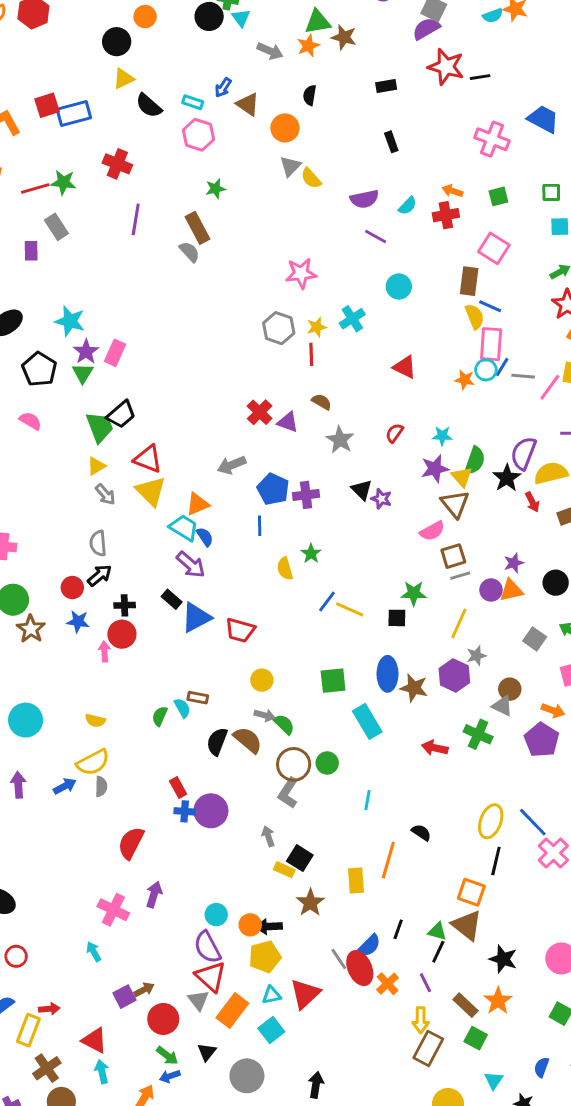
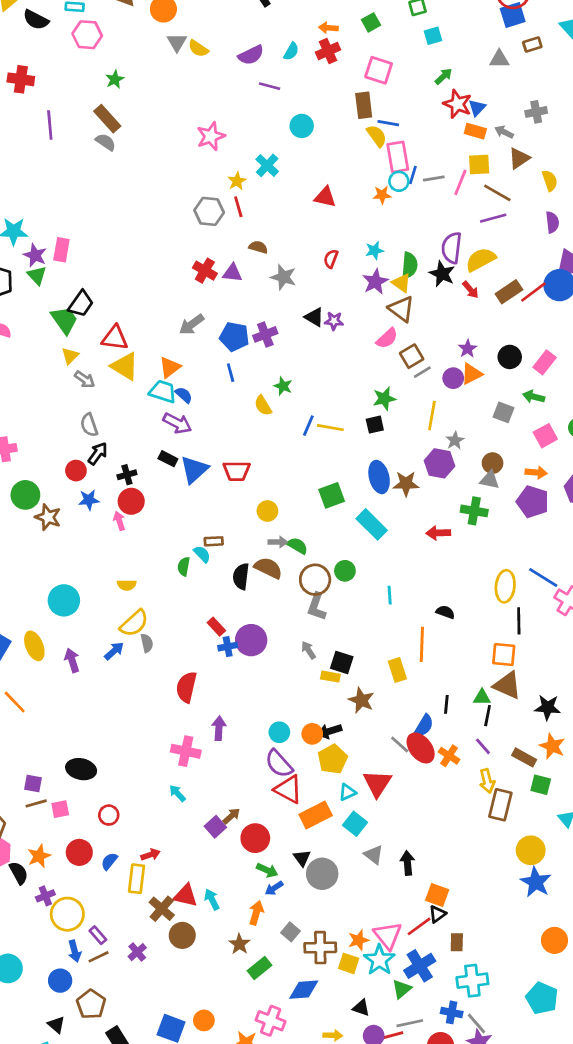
gray hexagon: (279, 328) -> (209, 211), moved
gray triangle: (198, 1000) -> (374, 855), moved
orange rectangle: (232, 1011) -> (316, 815), turned 40
red triangle: (94, 1040) -> (185, 895), moved
gray circle: (247, 1076) -> (322, 874), moved

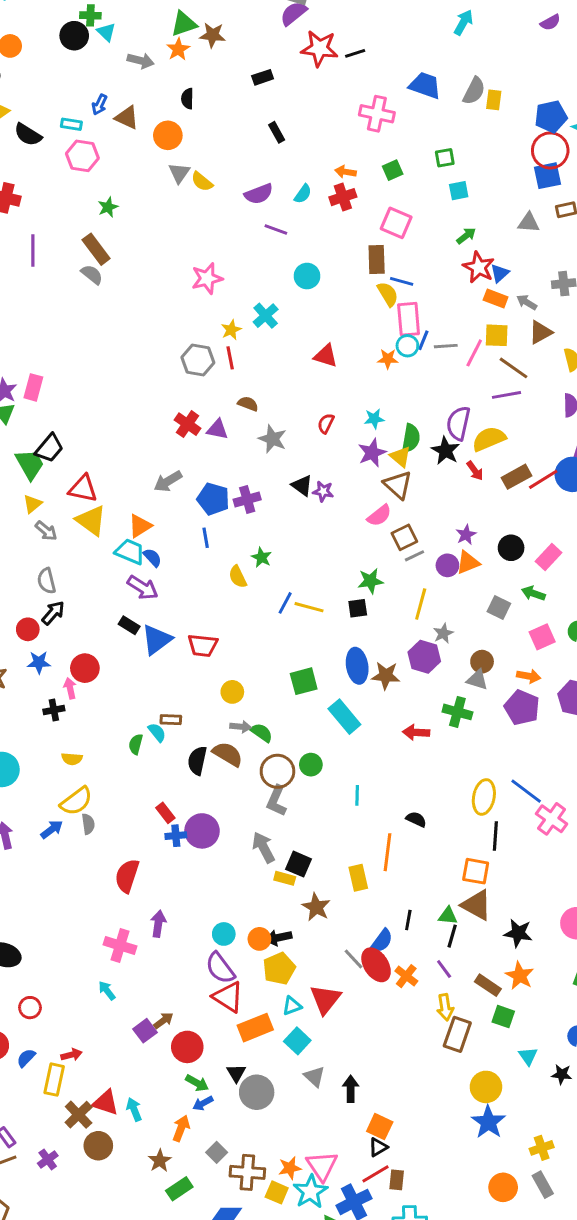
black cross: (127, 475) -> (54, 710), moved
gray arrow: (308, 650) -> (263, 847), size x1.5
red line: (419, 926) -> (376, 1174), moved

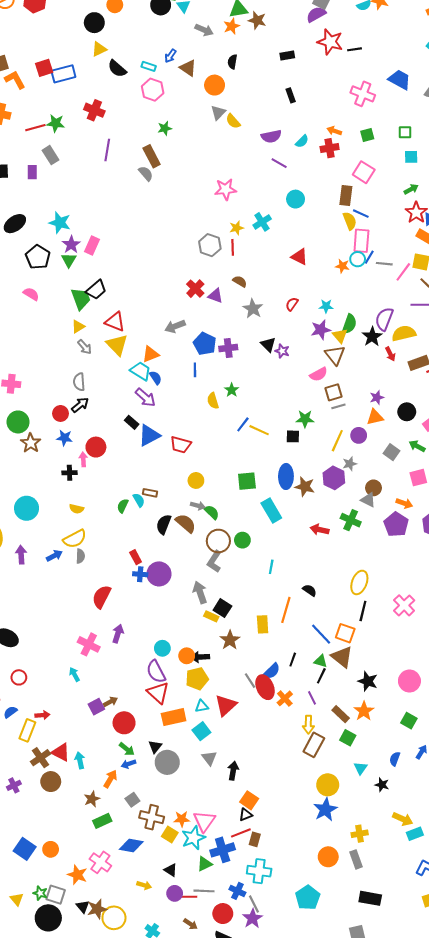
purple circle: (447, 565) -> (359, 435), moved
blue line: (526, 791) -> (321, 634), moved

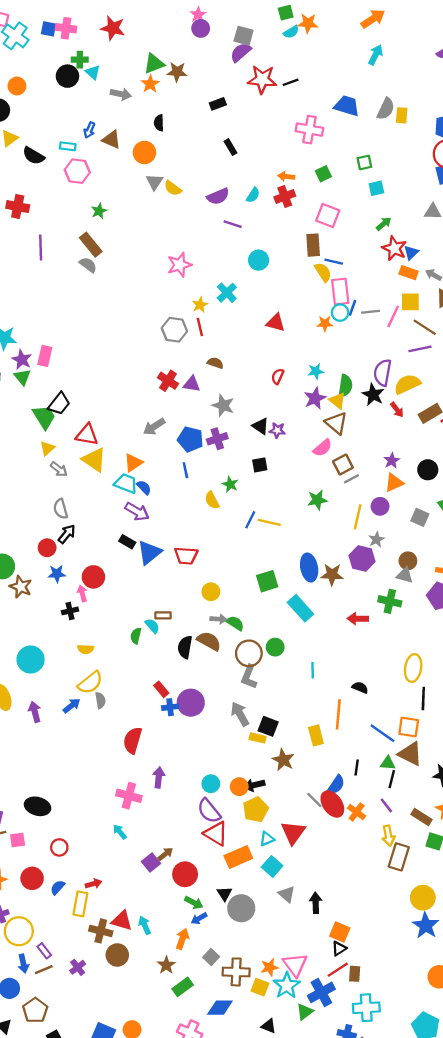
gray star: (253, 309) -> (223, 405), moved
black square: (293, 436) -> (260, 465), moved
brown cross: (40, 758) -> (101, 931), turned -30

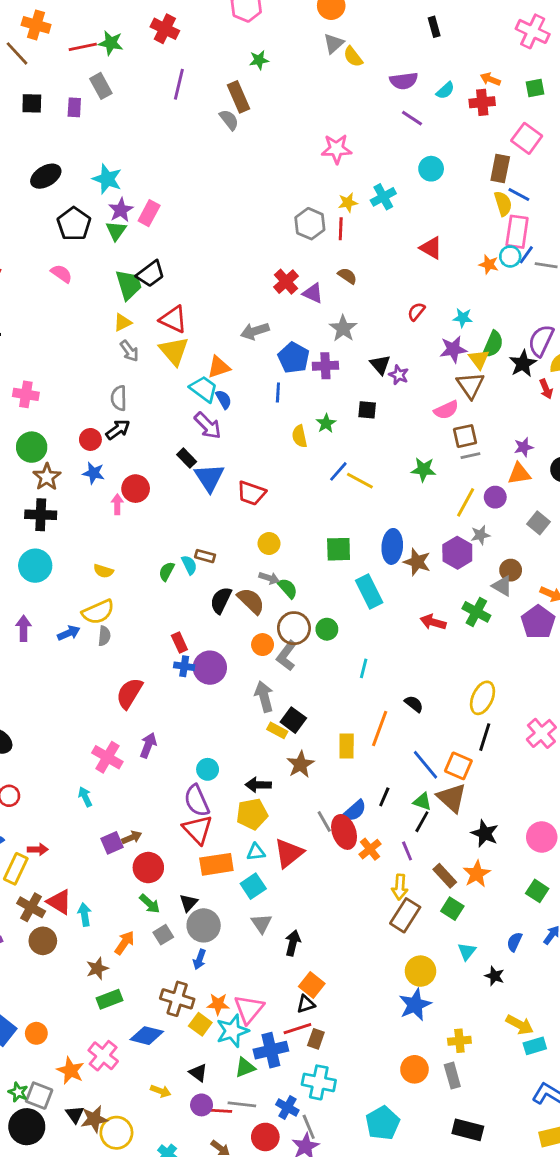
blue triangle: (149, 552) -> (209, 478), turned -40
black cross: (70, 611) -> (41, 515), moved, size x1.5
orange circle: (239, 787) -> (263, 645), moved
blue arrow: (199, 918) -> (199, 959), moved, turned -56
gray square: (211, 957) -> (163, 935), moved

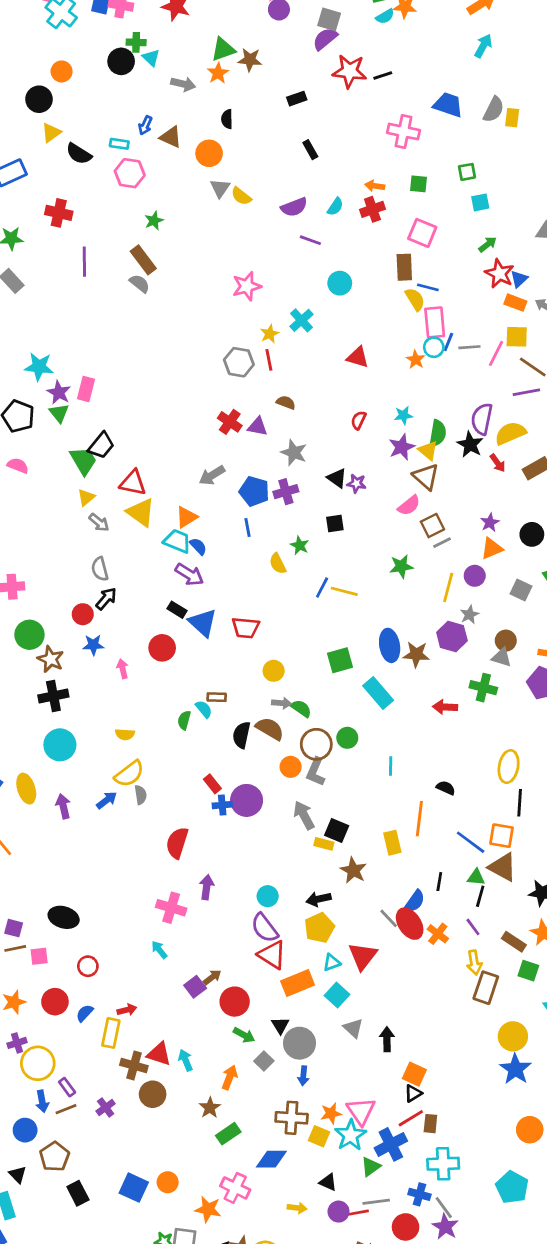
green square: (535, 88) -> (418, 184), turned 30
orange star: (489, 264) -> (416, 360), turned 30
red circle: (136, 489) -> (162, 648), moved

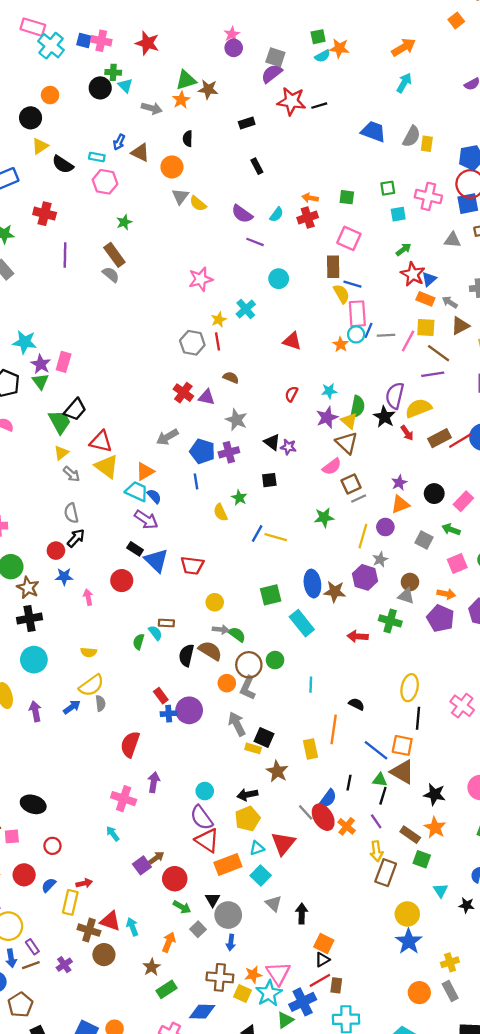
pink cross: (404, 132) -> (428, 196), moved
purple semicircle: (294, 207) -> (242, 214), turned 55

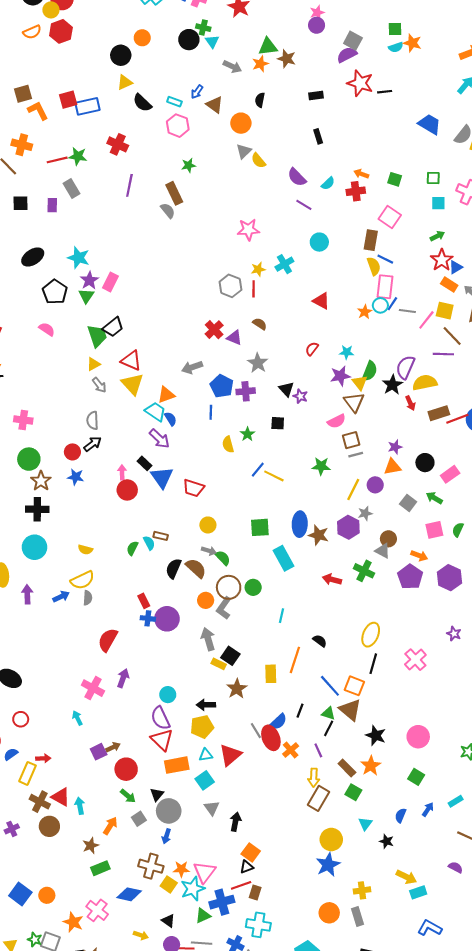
pink arrow: (88, 597) -> (122, 472), moved

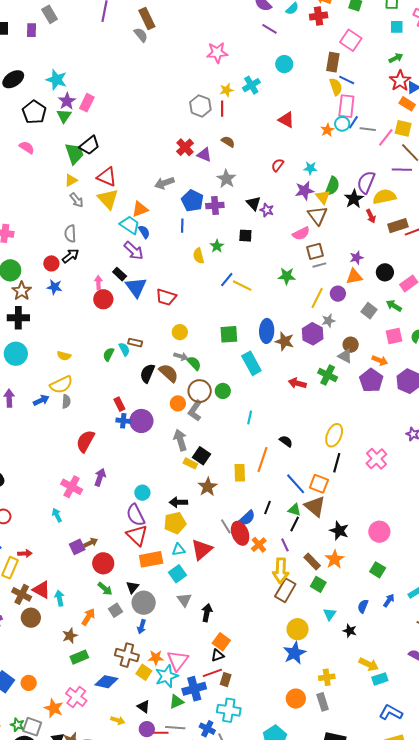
yellow arrow: (314, 778) -> (281, 571), size x1.4

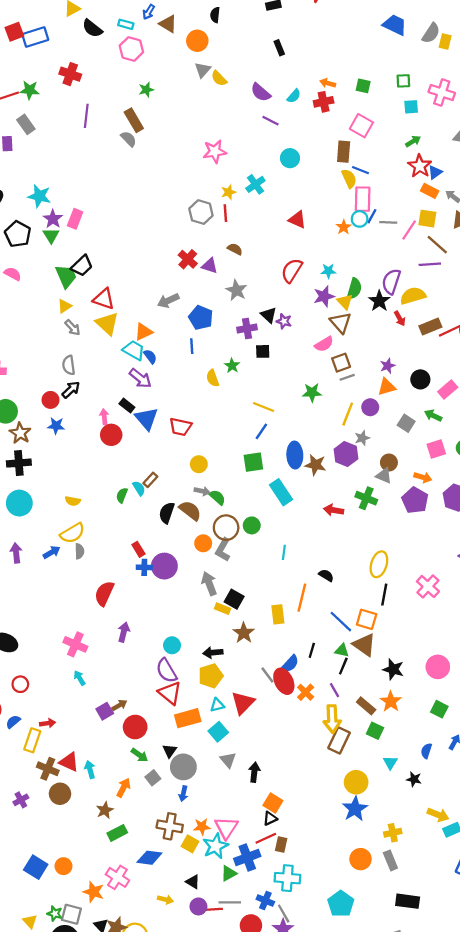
red semicircle: (278, 165) -> (292, 270), size x1.6
purple cross: (215, 206) -> (247, 329), moved
blue line: (227, 280) -> (261, 431), moved
brown rectangle: (135, 343) -> (150, 480), turned -56
pink cross: (72, 487) -> (75, 644), moved

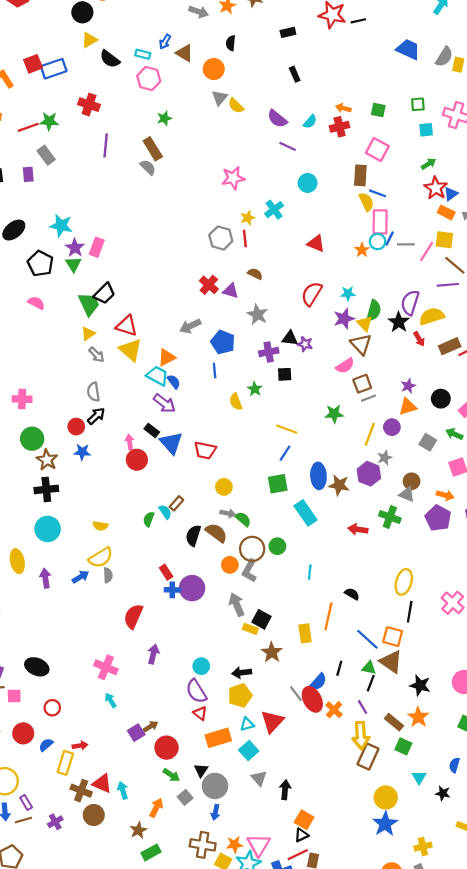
black triangle: (269, 315) -> (290, 338), turned -35
red triangle: (170, 693) -> (200, 713), size x0.6

